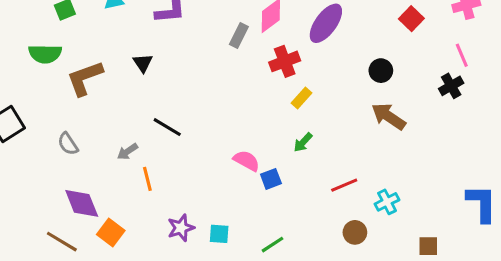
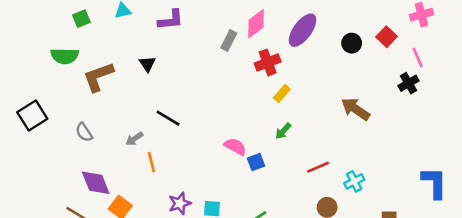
red square: (411, 19) -> (387, 37), moved
black circle: (381, 71) -> (352, 43), moved

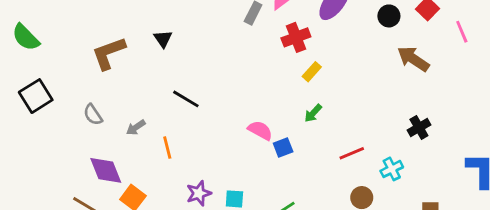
green semicircle: (65, 56) -> (26, 37), moved, turned 44
black cross: (409, 83) -> (419, 127), moved
brown arrow: (356, 109) -> (413, 59), moved
gray arrow: (134, 139) -> (136, 127), moved

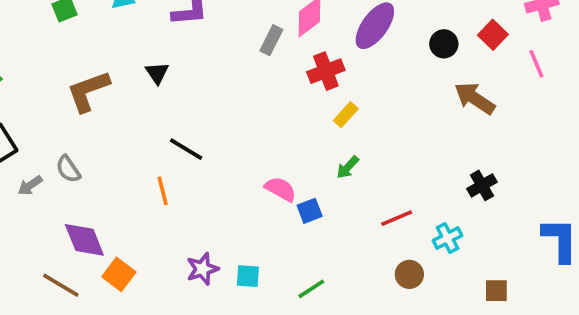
gray arrow: (136, 127) -> (30, 185), moved
orange line: (167, 148) -> (163, 191), moved

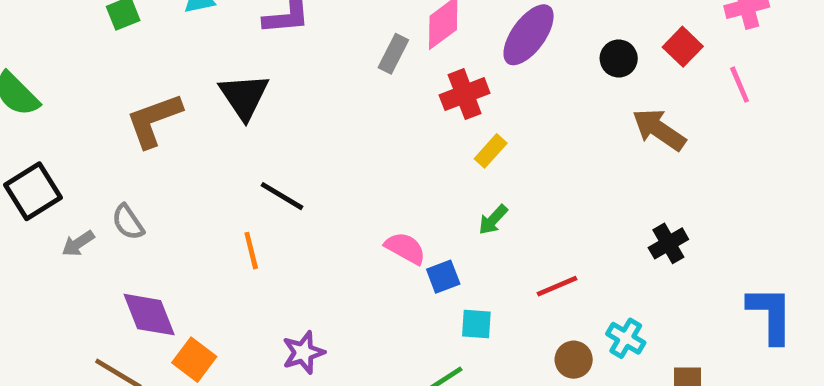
black triangle: (157, 73) -> (244, 96), size x1.6
cyan cross: (447, 238) -> (626, 338), moved, turned -32
cyan square: (248, 276) -> (476, 324), moved

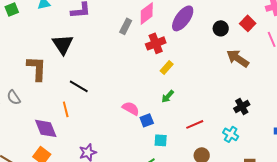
brown L-shape: (154, 120) -> (37, 68), moved, turned 112
purple diamond: (149, 315) -> (46, 128), moved
cyan cross: (626, 338) -> (231, 134), moved

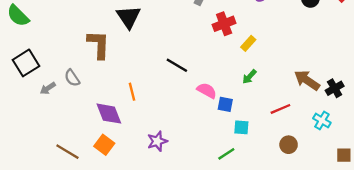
red cross: (156, 43) -> (224, 24), moved
brown arrow: (238, 58) -> (307, 80), moved
black line: (79, 86) -> (177, 65), moved
blue square: (147, 120) -> (225, 104), turned 32

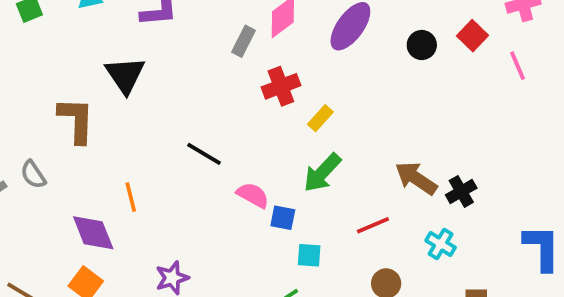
green arrow: (249, 77) -> (322, 173), size x1.6

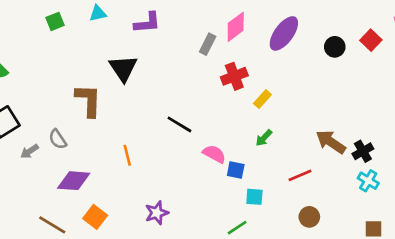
green arrow: (322, 173) -> (264, 138), size x0.6
purple diamond: (93, 233) -> (74, 181), moved, turned -64
cyan cross: (441, 244) -> (368, 181), moved

